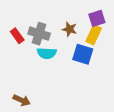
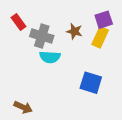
red rectangle: (17, 36) -> (18, 22), moved
blue square: (83, 54) -> (91, 83), moved

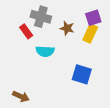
red rectangle: (18, 22) -> (26, 31), moved
gray cross: (42, 36) -> (41, 17), moved

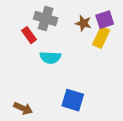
brown star: (67, 28) -> (83, 23), moved
blue square: (82, 74) -> (73, 100), moved

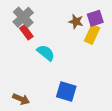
gray cross: (46, 18) -> (23, 17), moved, turned 30
cyan semicircle: (50, 57) -> (46, 53), turned -144

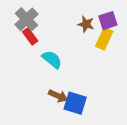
brown arrow: (21, 99) -> (58, 96), moved

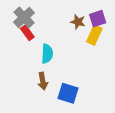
cyan semicircle: (52, 59) -> (47, 54), turned 54
brown arrow: (58, 96) -> (43, 81), moved, turned 56

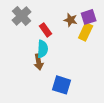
red rectangle: (27, 33) -> (46, 30), moved
brown arrow: (43, 81) -> (39, 62), moved

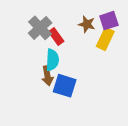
gray cross: (22, 16) -> (40, 28), moved
blue square: (62, 85) -> (65, 86), moved

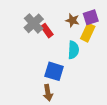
cyan semicircle: (52, 60) -> (73, 50), moved
brown arrow: (47, 76) -> (48, 93), moved

